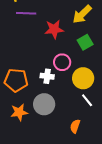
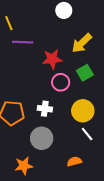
pink circle: (62, 62) -> (61, 82), moved
orange star: (19, 112) -> (24, 166), moved
orange semicircle: (75, 126) -> (74, 162), turned 56

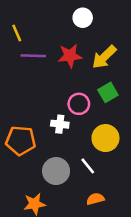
red star: (52, 59) -> (70, 56), moved
white cross: (45, 109) -> (60, 124), moved
white line: (87, 134) -> (88, 166), moved

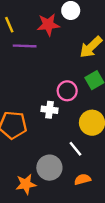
red star: (70, 56) -> (48, 25), moved
gray circle: (56, 171) -> (49, 168), moved

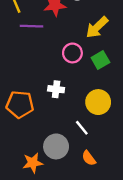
pink circle: (67, 91) -> (72, 53), moved
orange semicircle: (83, 179) -> (89, 158), turned -112

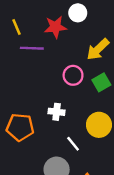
white line: (82, 128) -> (73, 144), moved

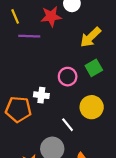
pink circle: (73, 75) -> (68, 77), moved
white cross: (57, 112) -> (41, 95), moved

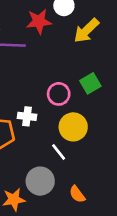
yellow arrow: (91, 37) -> (86, 31), moved
yellow circle: (92, 107) -> (73, 127), moved

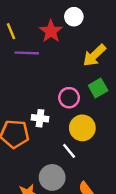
red star: (39, 21) -> (51, 31), turned -30
yellow arrow: (86, 31) -> (94, 55), moved

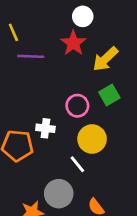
red star: (51, 31) -> (73, 43), moved

